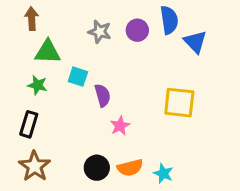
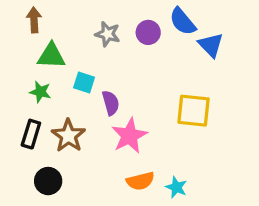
blue semicircle: (169, 20) -> (183, 21), turned 148
pink star: (120, 126) -> (129, 136), size x1.6
brown star: (35, 166) -> (68, 136), moved
black circle: (97, 168) -> (48, 181), moved

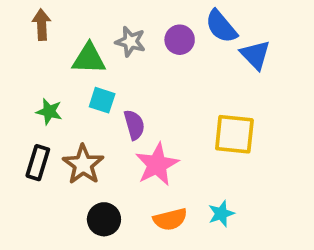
green triangle: (51, 56) -> (89, 59), moved
black circle: (48, 181) -> (104, 219), moved
cyan star: (176, 187) -> (221, 214), moved, turned 30

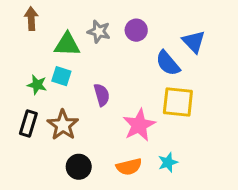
blue semicircle: (221, 26) -> (168, 63), moved
cyan square: (102, 100) -> (61, 76), moved
pink star: (157, 164) -> (139, 125), moved

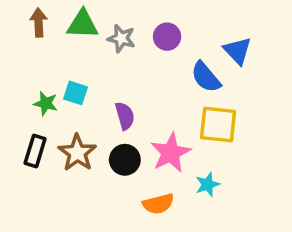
green triangle: (67, 45) -> (83, 24), moved
cyan star: (168, 162) -> (208, 184), moved
black circle: (79, 167) -> (125, 160), moved

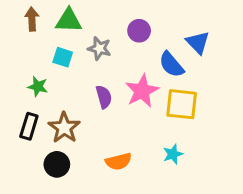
gray star: (121, 38) -> (99, 48), moved
cyan square: (76, 93) -> (63, 57), moved
pink star: (171, 153) -> (142, 91), moved
black circle: (125, 160) -> (57, 164), moved
orange semicircle: (158, 204) -> (119, 161), moved

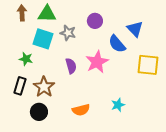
cyan square: (63, 57) -> (43, 39), size x1.5
yellow square: (182, 104) -> (148, 65), moved

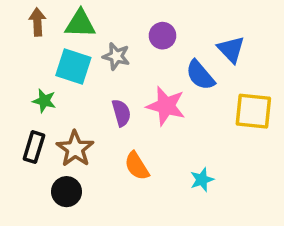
pink star: (97, 62) -> (166, 106), turned -30
orange semicircle: (81, 110) -> (137, 166), moved, turned 72

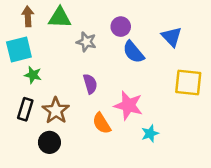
cyan square: (73, 67) -> (19, 49), moved, turned -32
blue semicircle: (200, 75) -> (133, 52), moved
pink star: (166, 106) -> (128, 105), moved

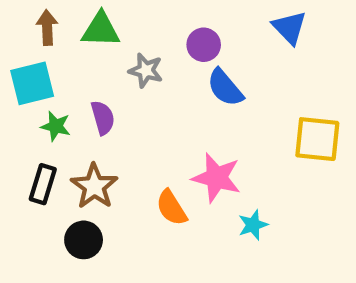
blue triangle: (172, 37) -> (289, 28), moved
purple semicircle: (90, 84) -> (103, 118), moved

